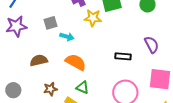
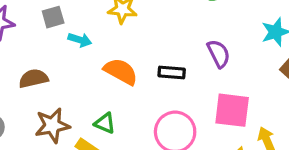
orange semicircle: (76, 62) -> (121, 71), moved
brown star: (50, 89) -> (52, 125), size x1.5

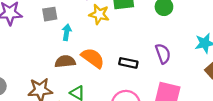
cyan arrow: (80, 40) -> (67, 32), turned -105
brown semicircle: (33, 78) -> (65, 61), moved

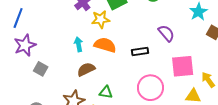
gray square: (50, 14) -> (41, 69), moved, turned -32
orange semicircle: (93, 58) -> (105, 45), moved

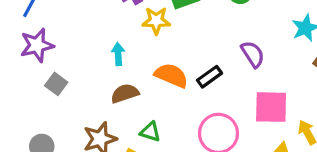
orange semicircle: (105, 45) -> (171, 75), moved
black rectangle: (140, 52) -> (209, 77), turned -35

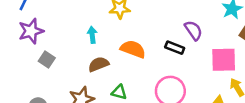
black rectangle: (209, 77) -> (175, 48), moved, turned 60
pink square: (271, 107) -> (224, 60), moved

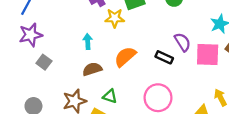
orange semicircle: (133, 49) -> (125, 57), turned -65
pink square: (224, 60) -> (208, 54), moved

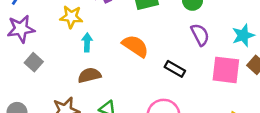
yellow star: (115, 18) -> (71, 17), moved
purple semicircle: (183, 42) -> (200, 35), moved
orange semicircle: (125, 57) -> (135, 46), moved, turned 70

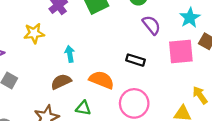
cyan arrow: (87, 42) -> (70, 54), moved
orange semicircle: (135, 46) -> (102, 80), moved

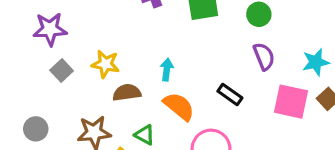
yellow star: (34, 33) -> (105, 64), moved
cyan arrow: (70, 54) -> (167, 70), moved

